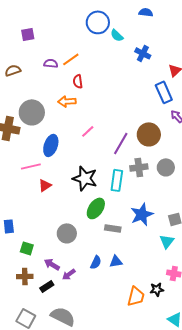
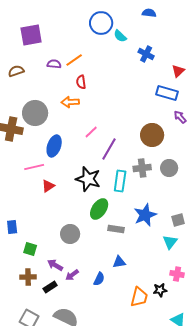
purple square: (28, 34) -> (31, 35), size x1.6
blue rectangle: (164, 92) -> (167, 93), turned -50
purple line: (121, 143) -> (109, 149), moved
blue semicircle: (96, 262) -> (99, 279), moved

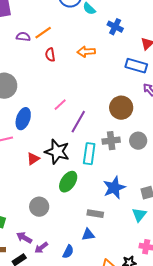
orange arrow: (70, 102) -> (86, 52), moved
red triangle: (48, 186) -> (33, 159), moved
gray rectangle: (116, 229) -> (95, 214), moved

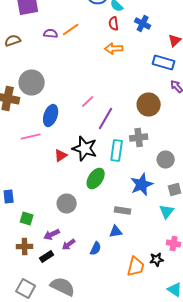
red semicircle: (50, 55) -> (114, 24), moved
gray circle: (138, 141) -> (166, 160), moved
purple arrow: (24, 238) -> (52, 234), turned -56

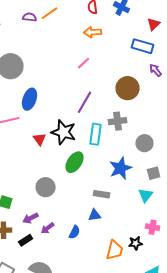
pink line: (88, 102) -> (84, 63), moved
red triangle: (61, 156) -> (40, 139), turned -32

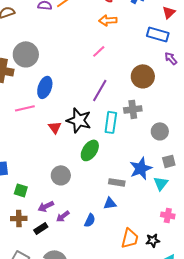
blue star: (121, 168) -> (141, 168), moved
black star: (136, 243) -> (153, 240), moved

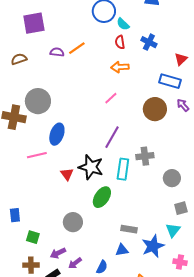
brown circle: (143, 76) -> (155, 109), moved
blue star: (141, 168) -> (153, 246), moved

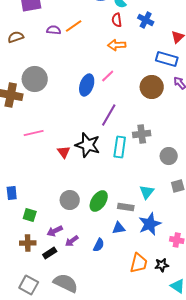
blue ellipse: (57, 134) -> (87, 85), moved
green ellipse: (102, 197) -> (99, 201), moved
cyan triangle: (173, 230) -> (147, 192), moved

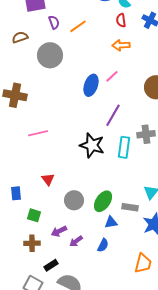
purple semicircle: (54, 30) -> (54, 22), moved, turned 64
gray circle: (35, 79) -> (50, 55), moved
red triangle: (64, 152) -> (48, 179), moved
blue triangle: (119, 228) -> (111, 222), moved
black rectangle: (50, 253) -> (51, 265), moved

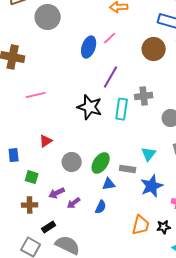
red triangle: (48, 179) -> (46, 141), turned 32

